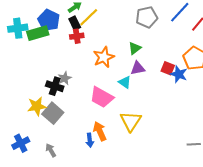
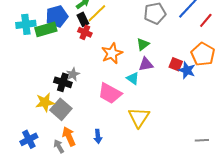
blue pentagon: (49, 20) -> (57, 16), turned 30
red cross: (77, 36) -> (85, 32), turned 32
orange arrow: (100, 131) -> (69, 136), moved

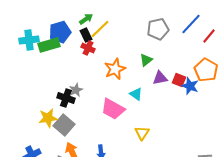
purple triangle: (146, 64) -> (160, 78), moved
yellow triangle: (139, 117) -> (142, 133), size x0.7

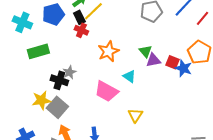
cyan cross: (29, 40) -> (22, 22), turned 30
green rectangle: (49, 45) -> (38, 51), moved
green triangle: (146, 60) -> (145, 51), moved, turned -32

